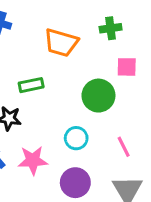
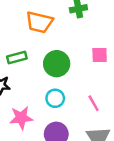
pink square: (127, 67) -> (100, 55), moved
green circle: (98, 96) -> (57, 64), moved

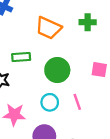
pink line: (94, 103) -> (77, 102), moved

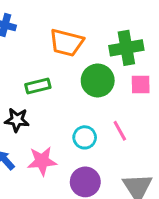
green cross: (88, 22) -> (126, 48), moved, size x1.5
green circle: (57, 70) -> (98, 80), moved

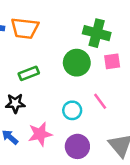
orange trapezoid: (66, 43) -> (25, 28), moved
green cross: (126, 48) -> (97, 33), turned 32

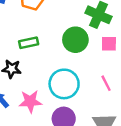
pink line: (100, 101) -> (106, 83), moved
cyan circle: (72, 110) -> (64, 84), size x1.6

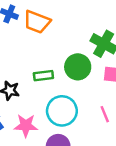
green rectangle: (29, 43) -> (43, 76), moved

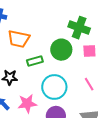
orange trapezoid: (37, 22) -> (19, 39), moved

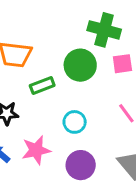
cyan circle: (54, 87) -> (75, 122), size x0.6

